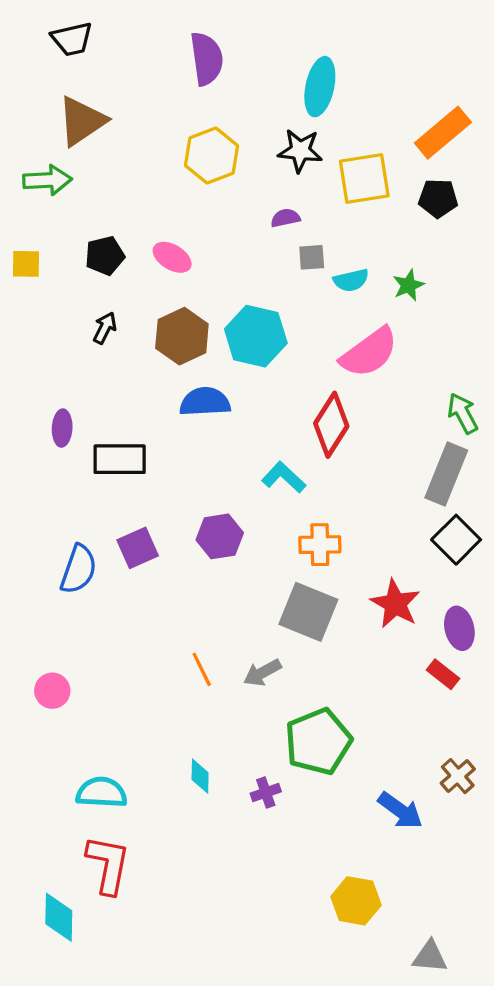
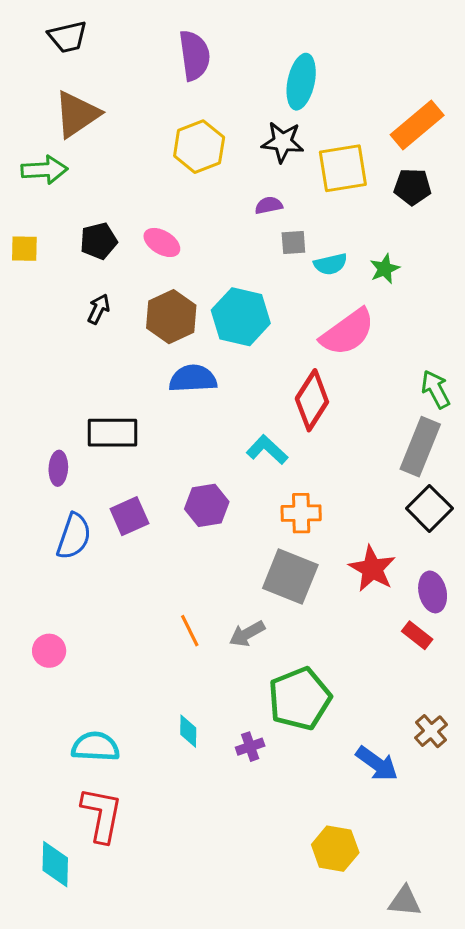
purple ellipse: (62, 428) -> (58, 468), moved

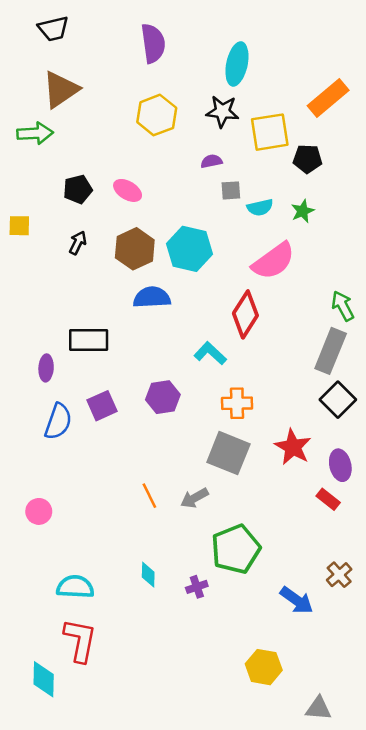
black pentagon: (412, 187) -> (307, 159), moved
yellow square: (24, 249) -> (19, 226), moved

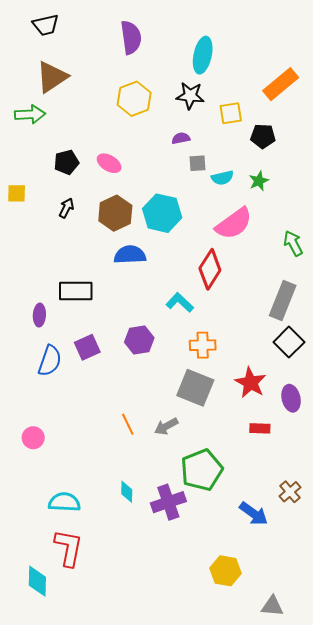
yellow square: (270, 132) -> (231, 113), size x0.7
green arrow: (343, 306) -> (293, 243), moved
red rectangle: (328, 499) -> (260, 428), moved, turned -36
purple cross: (197, 587) -> (168, 502), size x1.8

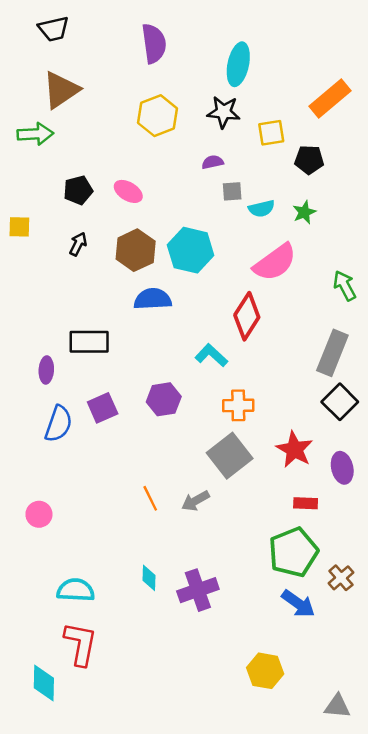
gray square: (195, 388) -> (230, 456), turned 30
green pentagon: (202, 470) -> (293, 552), moved
gray triangle: (272, 606) -> (337, 706), moved

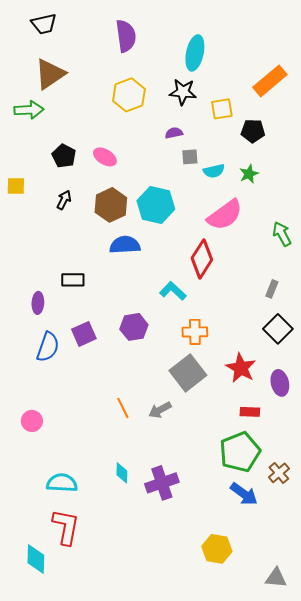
black pentagon: (78, 190) -> (64, 156), turned -30
black rectangle: (89, 342) -> (73, 280), size x0.7
gray rectangle: (332, 353) -> (272, 289), size x0.5

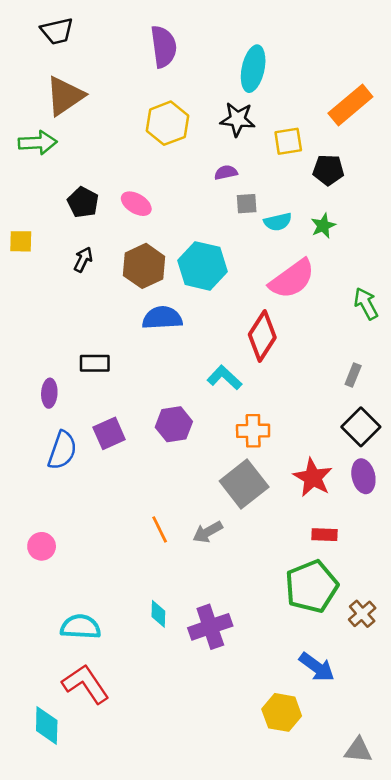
purple ellipse: (280, 383) -> (363, 476), moved
blue arrow: (244, 494) -> (317, 667), moved
red L-shape: (66, 527) -> (86, 684), turned -45

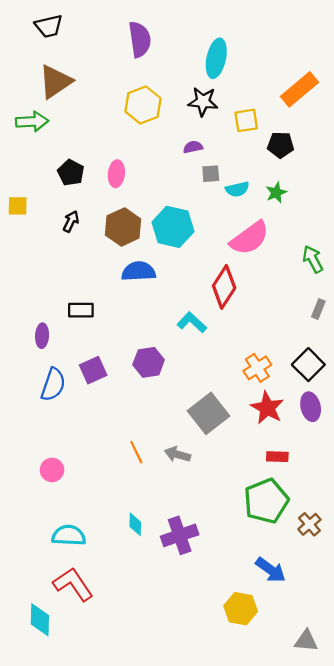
pink ellipse: (136, 204) -> (116, 174), turned 65
gray rectangle: (353, 375) -> (318, 309), moved
orange cross: (253, 431) -> (257, 368), moved, turned -32
gray arrow: (208, 532) -> (177, 454), turned 45
pink circle: (42, 546) -> (52, 470), moved

